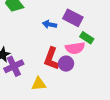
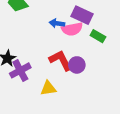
pink semicircle: (75, 48) -> (72, 29), moved
red L-shape: (51, 59) -> (61, 60), turned 135

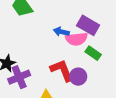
green rectangle: (98, 36) -> (93, 53), moved

